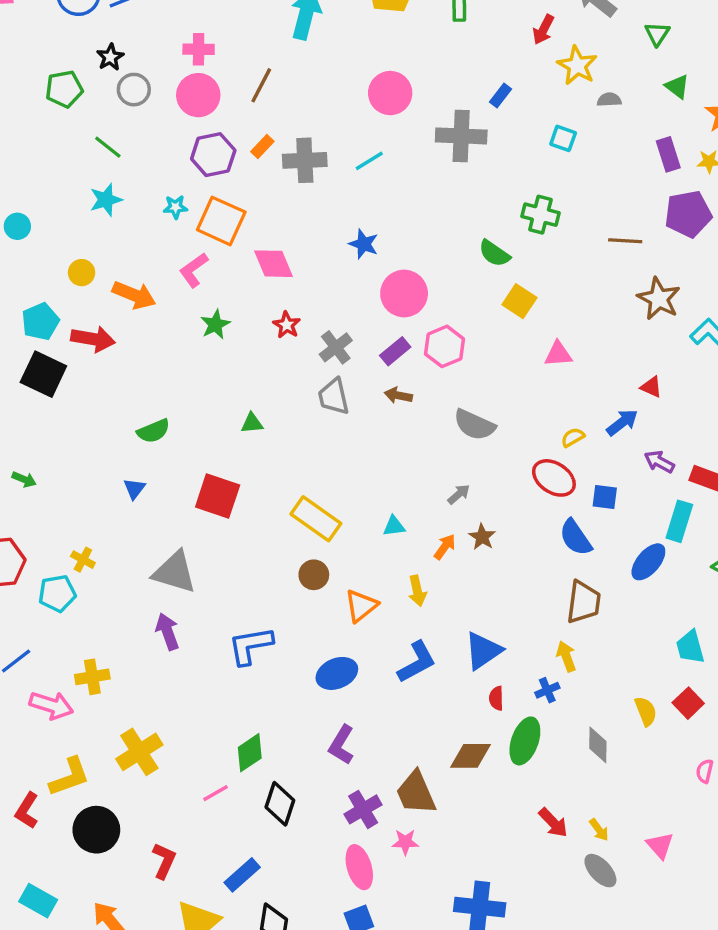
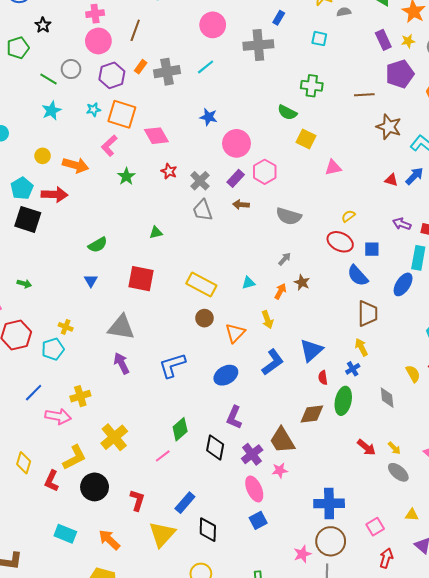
gray circle: (134, 90) -> (71, 69), moved
blue arrow: (622, 422) -> (414, 176), moved
black diamond: (280, 804) -> (215, 447), moved

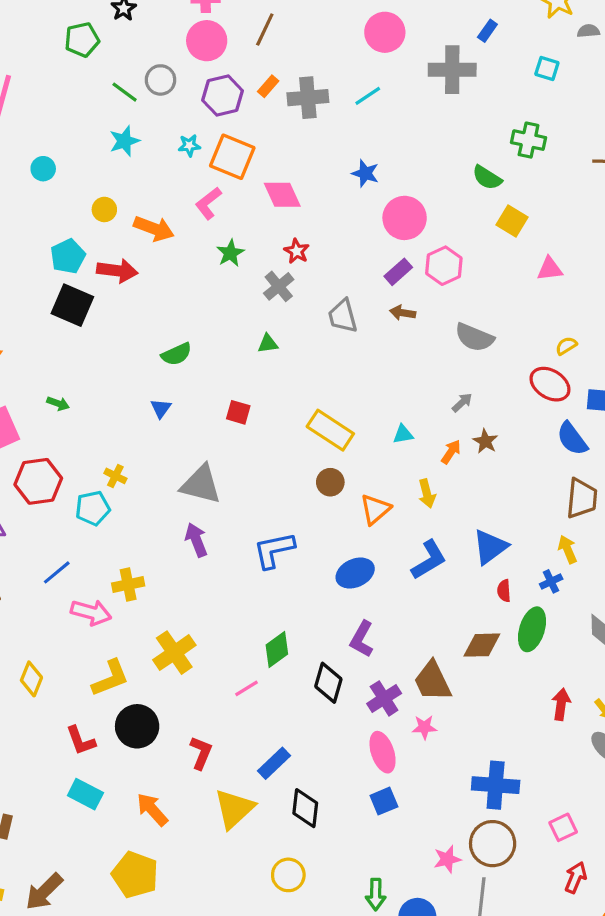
gray cross: (200, 181) -> (279, 286), moved
red square: (141, 279) -> (238, 412), size x0.6
red arrow: (366, 447) -> (561, 704), turned -126
red L-shape: (52, 481) -> (81, 741), moved, turned -50

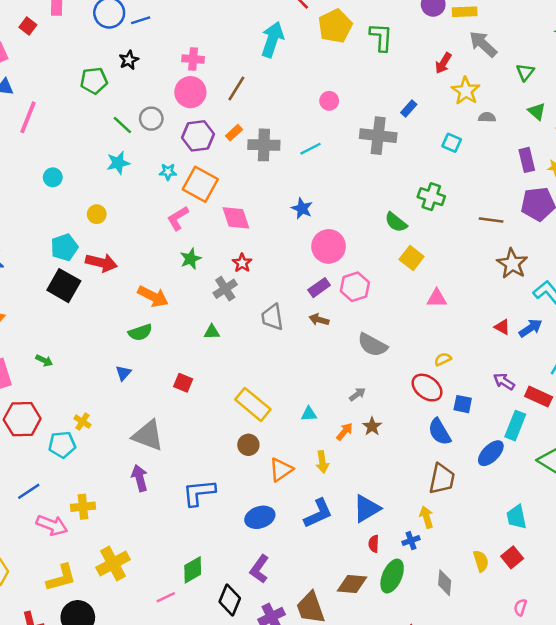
pink circle: (385, 32) -> (329, 101), size x0.6
orange arrow: (154, 229) -> (153, 296), moved

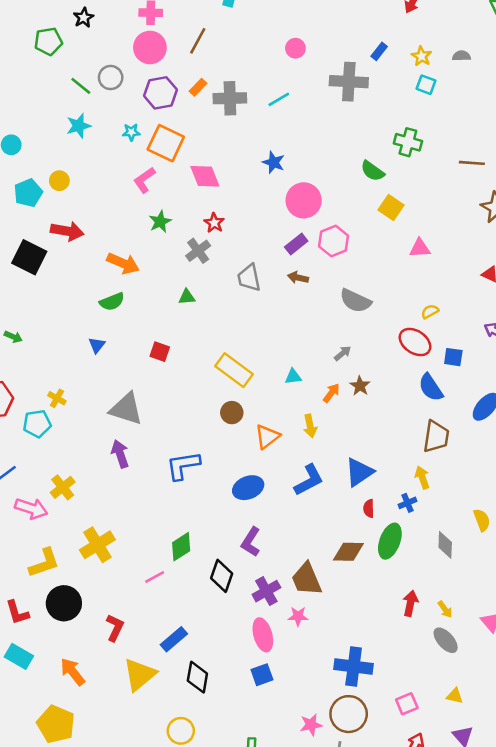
yellow star: (466, 91) -> (421, 56), moved, size x0.7
cyan pentagon: (64, 247) -> (28, 193), moved
yellow cross: (83, 507) -> (63, 487), turned -30

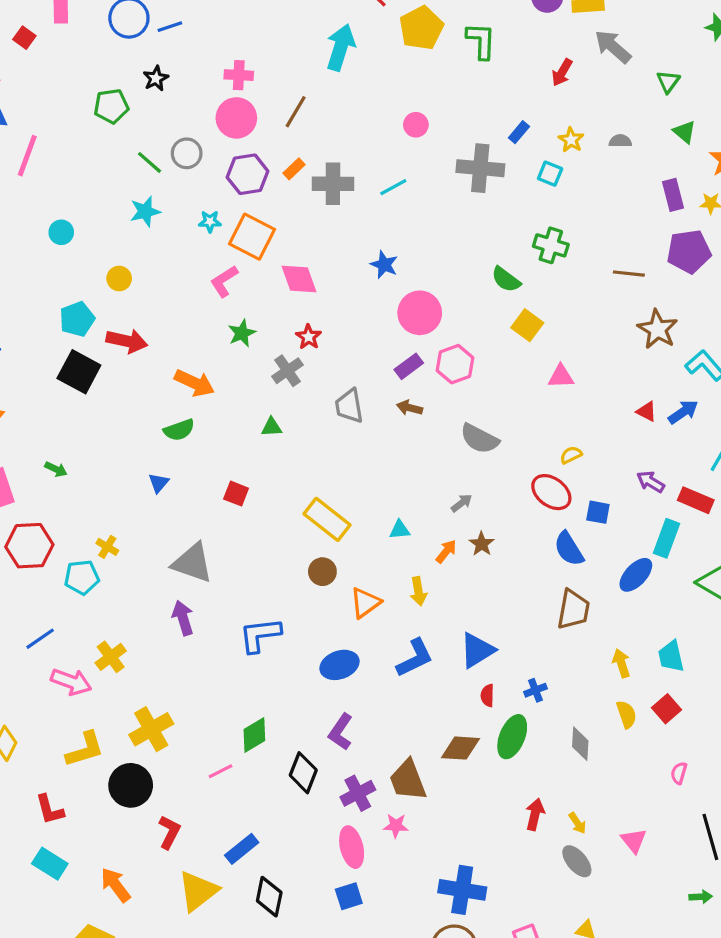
cyan square: (426, 85) -> (550, 174), moved
cyan pentagon: (28, 193) -> (77, 319), moved
yellow arrow: (422, 477) -> (621, 663), moved
black circle: (64, 603) -> (131, 785), moved

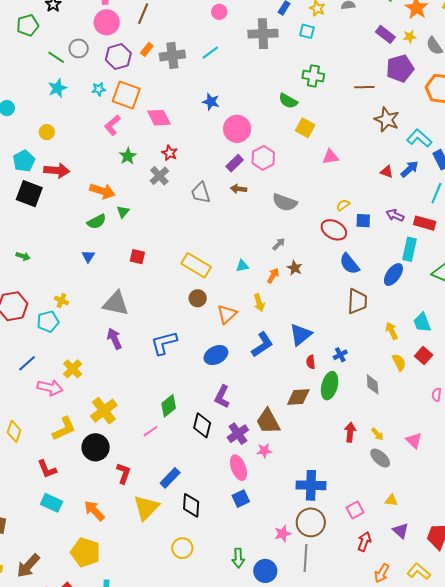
purple rectangle: (673, 195) -> (385, 34), turned -30
green triangle: (272, 427) -> (123, 212), moved, turned -40
blue square: (598, 512) -> (363, 221), moved

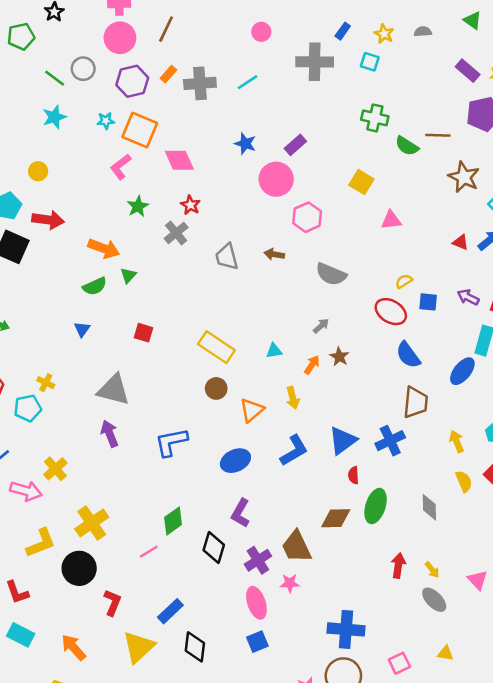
green semicircle: (288, 101) -> (407, 146), moved
purple rectangle: (235, 163) -> (295, 145), moved
blue cross: (340, 355) -> (390, 441), moved, size x1.6

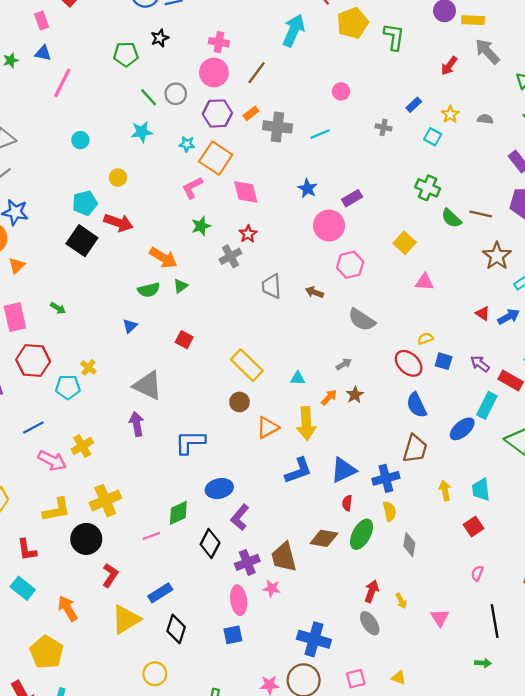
gray cross: (315, 62) -> (383, 127), size x0.5
yellow arrow: (293, 398) -> (306, 424), size x1.6
blue ellipse: (235, 461) -> (219, 489), moved
yellow semicircle: (464, 481) -> (390, 511), moved
gray ellipse: (434, 600) -> (370, 623), moved

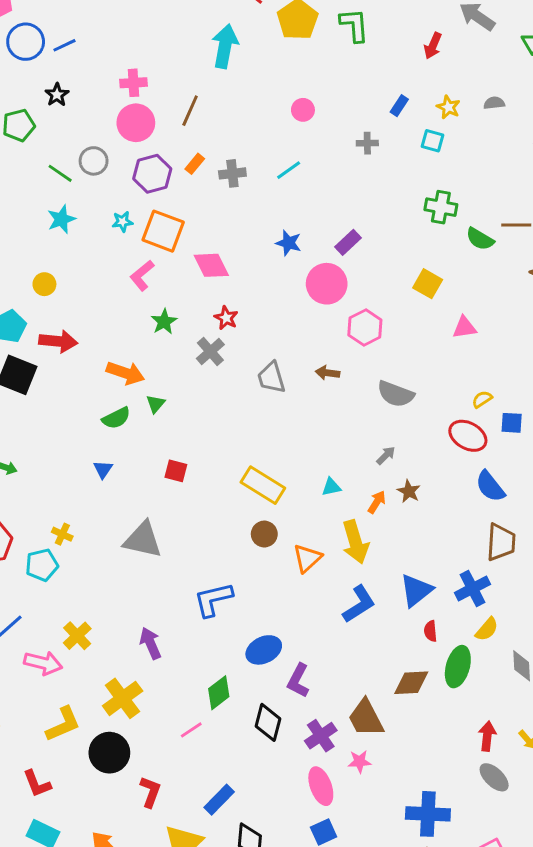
gray cross: (277, 127) -> (232, 173), size x0.7
purple arrow: (137, 424) -> (150, 643), moved
yellow semicircle: (390, 511) -> (487, 629), turned 66

